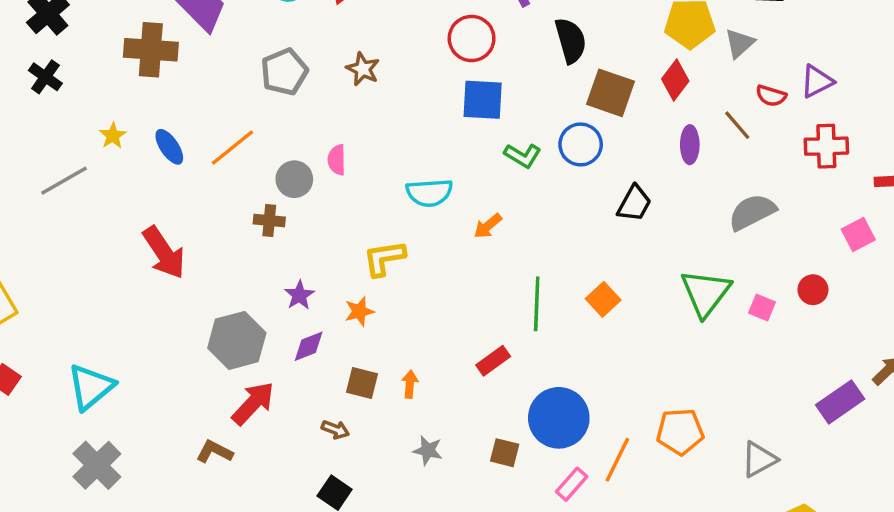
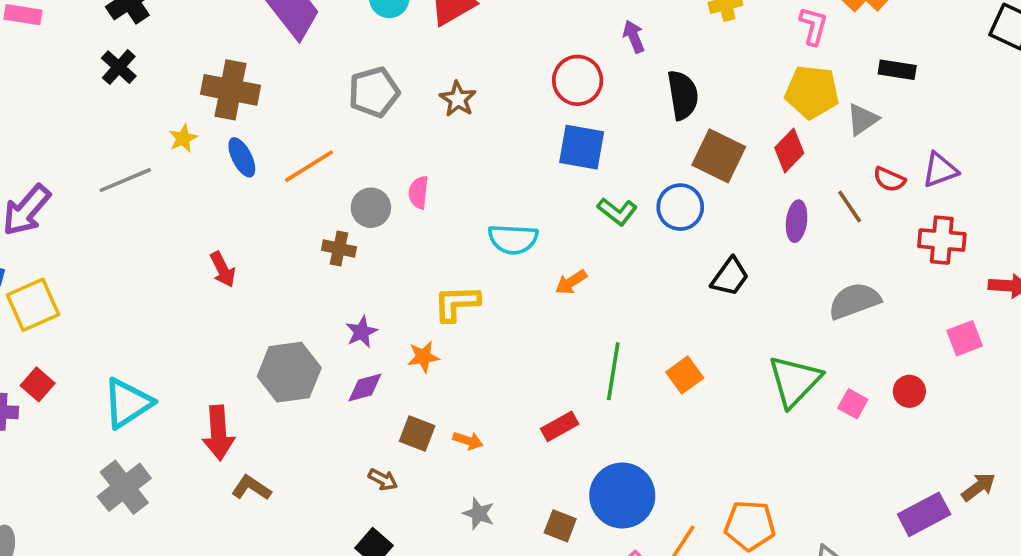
brown cross: (151, 50) -> (231, 90), moved
red arrow: (164, 253) -> (223, 269), size x0.6
orange arrow: (410, 384) -> (468, 441), turned 96
red arrow: (253, 403) -> (218, 433), moved, turned 126

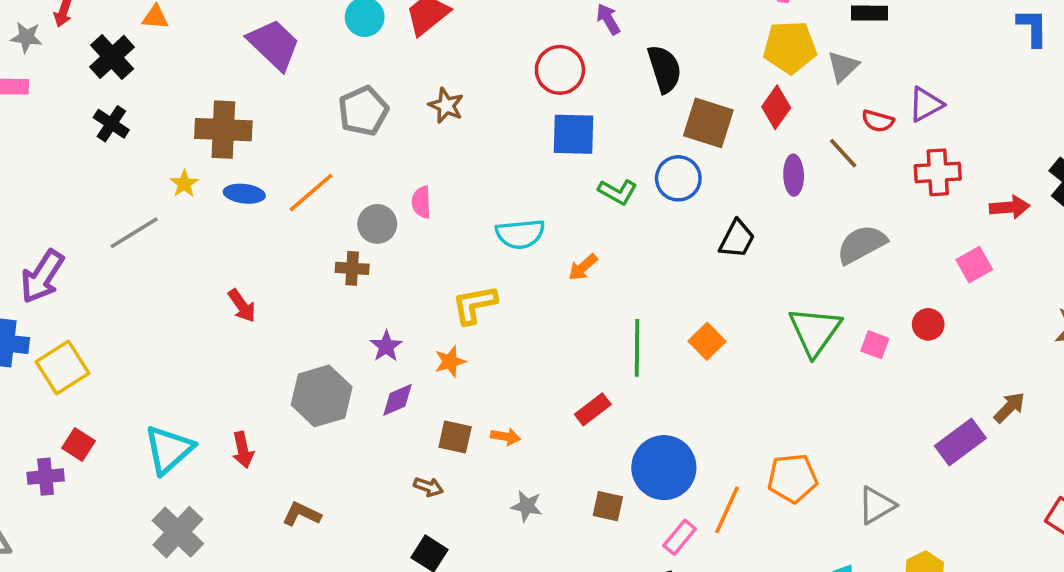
blue ellipse: (242, 157) -> (244, 194), turned -48
red arrow: (218, 433) -> (243, 450), moved, size x0.7

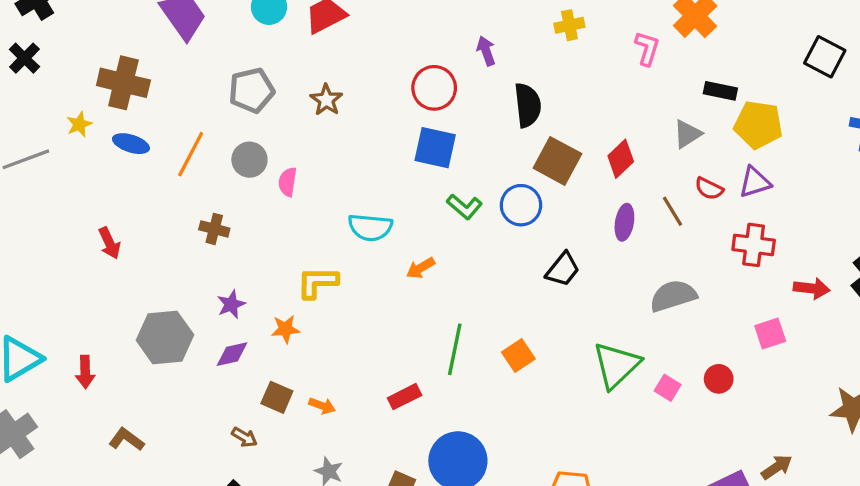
yellow pentagon: (790, 47) -> (758, 125), moved
orange line: (311, 193) -> (191, 154), turned -33
gray circle: (377, 224) -> (249, 160), moved

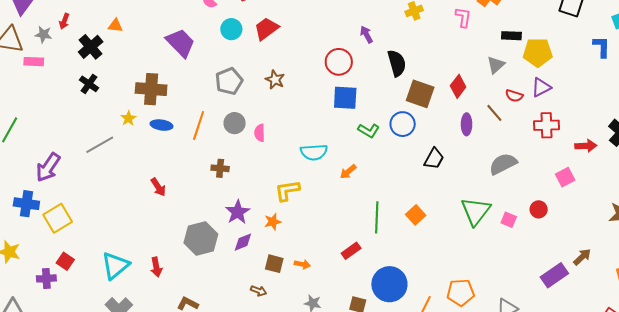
purple star: (231, 304) -> (238, 212), size x1.4

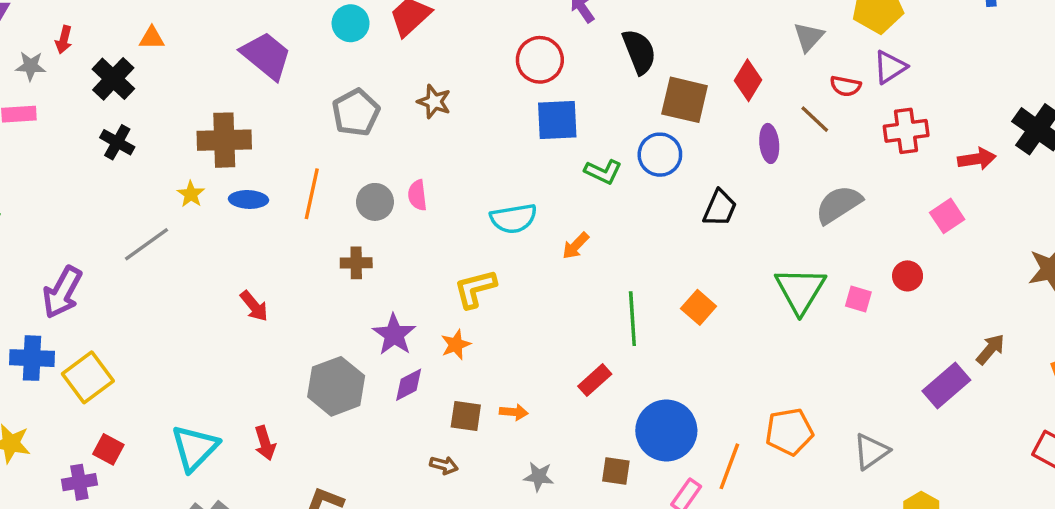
gray circle: (235, 123) -> (375, 202), moved

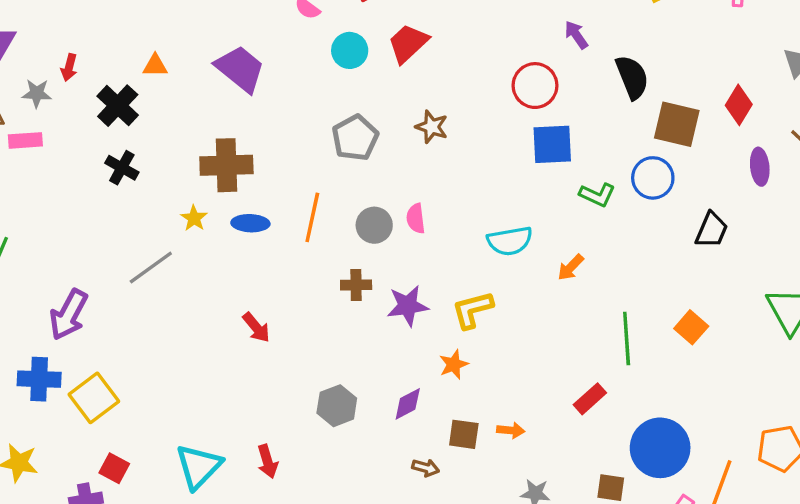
purple trapezoid: (266, 56) -> (240, 69), moved
purple star: (394, 335) -> (408, 306), moved, turned 30
gray hexagon: (336, 386) -> (337, 406), size x0.7
brown arrow: (444, 465) -> (426, 468), moved

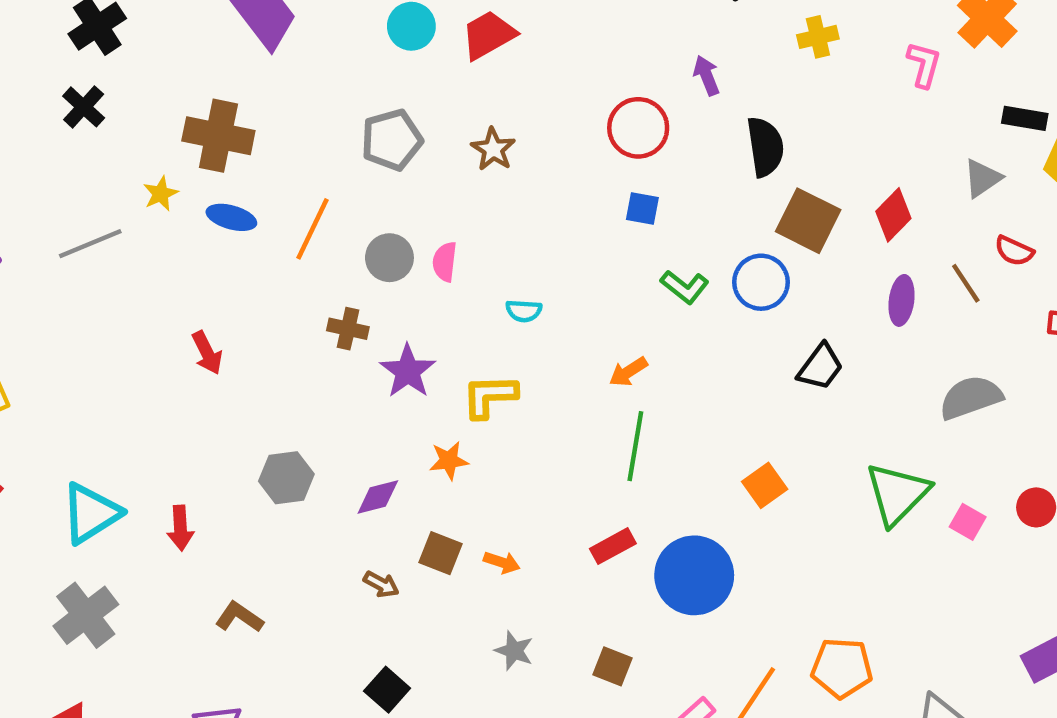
blue square: (552, 144) -> (642, 209), size x0.6
cyan semicircle: (510, 241) -> (524, 311), moved, size x0.6
purple star: (408, 306) -> (408, 371), turned 30
green line: (627, 338) -> (635, 446), moved
blue circle: (660, 448) -> (694, 575), moved

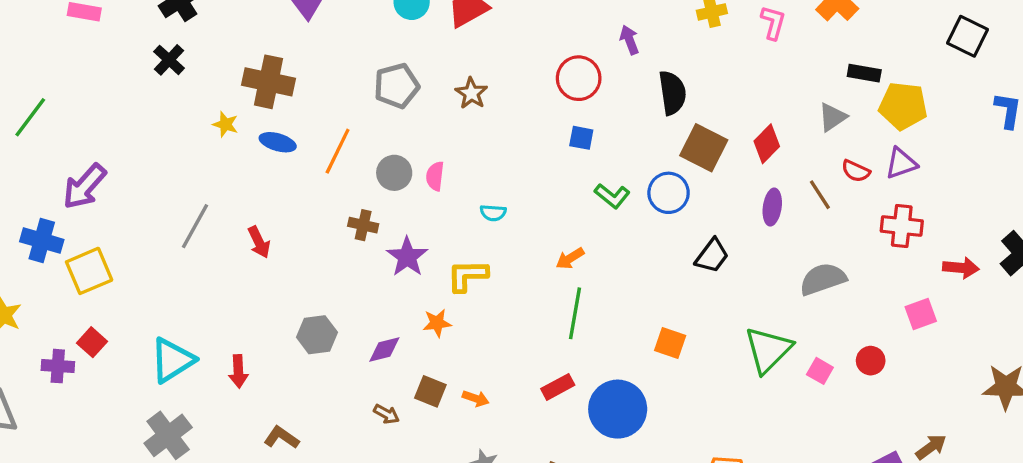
pink L-shape: (924, 65) -> (773, 23), moved
yellow star: (161, 194) -> (225, 124), turned -30
gray line: (90, 244) -> (195, 226), moved, turned -39
orange square: (765, 485) -> (670, 343), turned -36

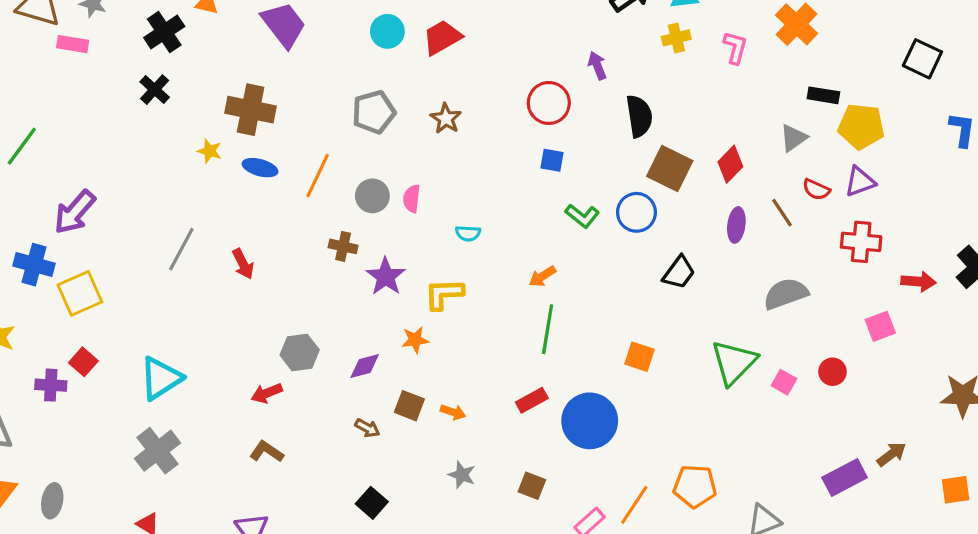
red arrow: (238, 371) -> (267, 393), moved, turned 72

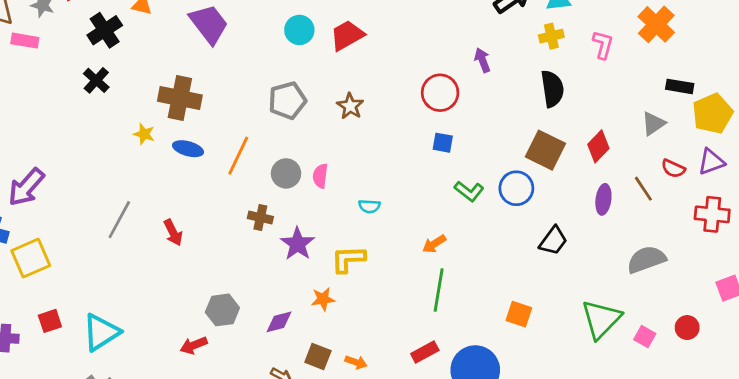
black semicircle: (639, 116) -> (552, 89), moved
yellow pentagon: (861, 126) -> (713, 114), turned -30
red square: (83, 362) -> (50, 321), moved, turned 30

